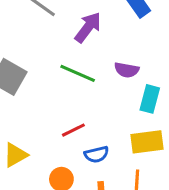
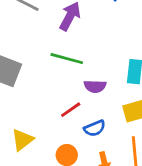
purple semicircle: (127, 70) -> (95, 86), moved

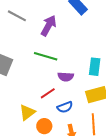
yellow triangle: (22, 140) -> (27, 112), moved

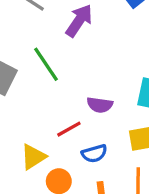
green line: (46, 56) -> (46, 64), moved, turned 35

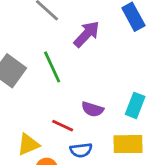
red line: (69, 129) -> (63, 126), turned 45

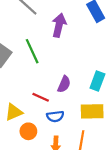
purple arrow: (87, 34) -> (59, 25), turned -30
purple semicircle: (92, 109) -> (64, 84), turned -84

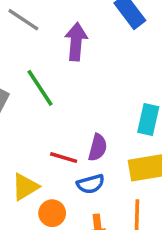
purple semicircle: (64, 84) -> (98, 148), moved

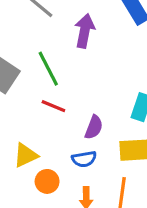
red line: (64, 158) -> (53, 106), moved

